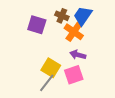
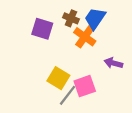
purple arrow: (78, 55) -> (113, 63), moved
gray line: (47, 83) -> (67, 95), moved

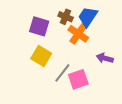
yellow square: (58, 78) -> (41, 56), moved
gray line: (67, 95) -> (62, 73), moved

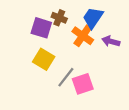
brown cross: (66, 17) -> (59, 18), moved
purple arrow: (105, 58) -> (111, 41), moved

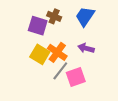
orange cross: (83, 36) -> (57, 52), moved
purple arrow: (111, 41) -> (86, 48), moved

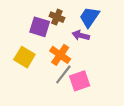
purple arrow: (86, 48) -> (81, 35), moved
yellow square: (40, 54) -> (24, 57), moved

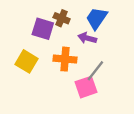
orange cross: (60, 55) -> (65, 59), turned -30
gray line: (63, 74) -> (95, 71), moved

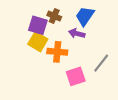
yellow square: (26, 61) -> (38, 42), moved
gray line: (95, 71) -> (101, 63), moved

